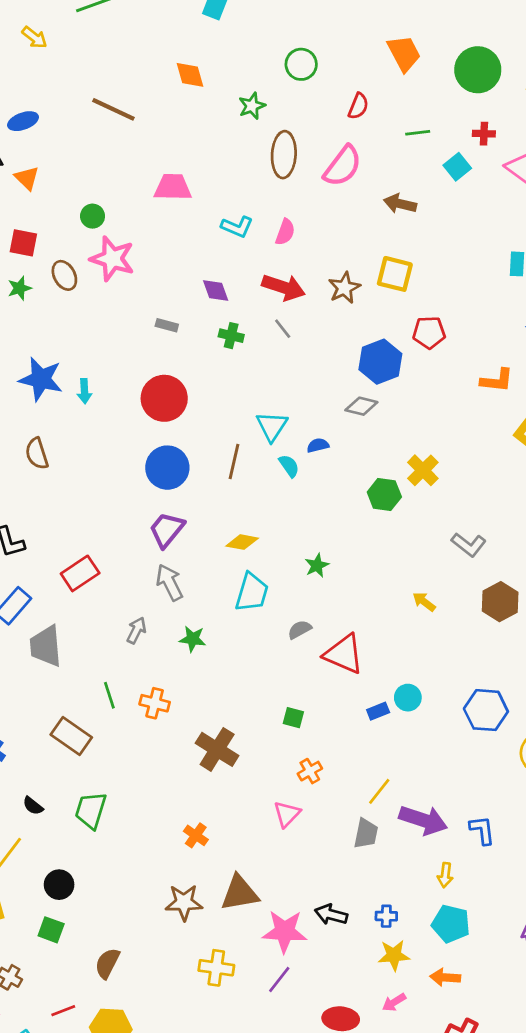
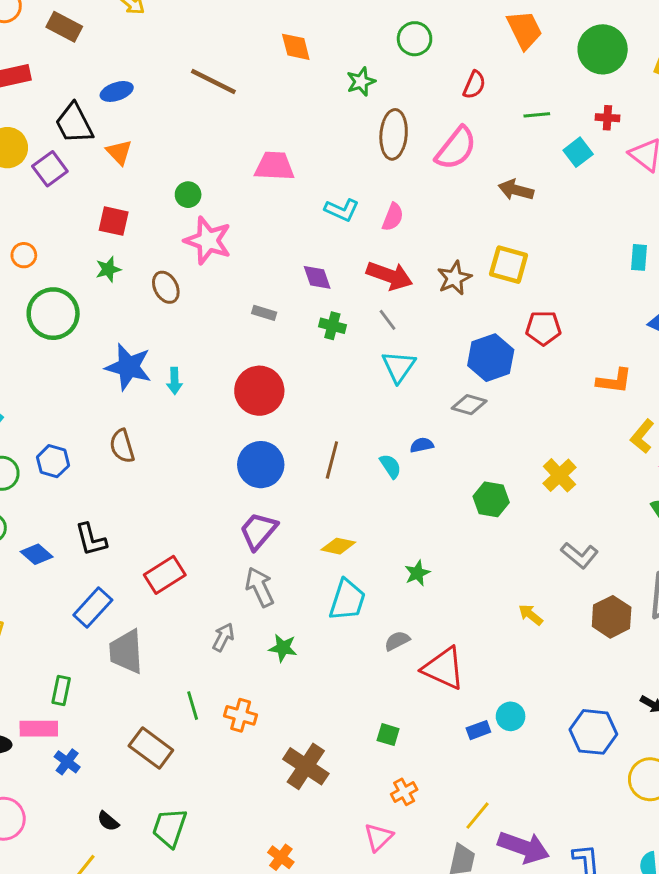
brown ellipse: (64, 275) -> (166, 287), moved
cyan triangle: (272, 426) -> (399, 366), moved
yellow cross: (423, 470) -> (559, 475), moved

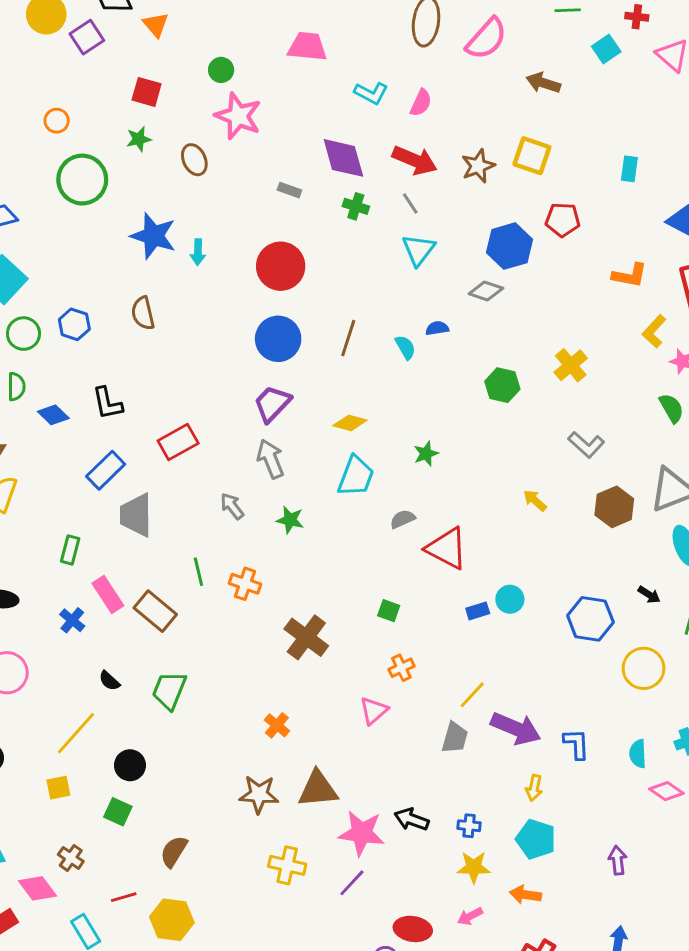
cyan rectangle: (639, 257) -> (629, 169), moved
purple diamond: (317, 277) -> (343, 158), size x1.6
gray arrow: (223, 637) -> (232, 506), turned -68
pink rectangle: (39, 729) -> (108, 594), moved, turned 54

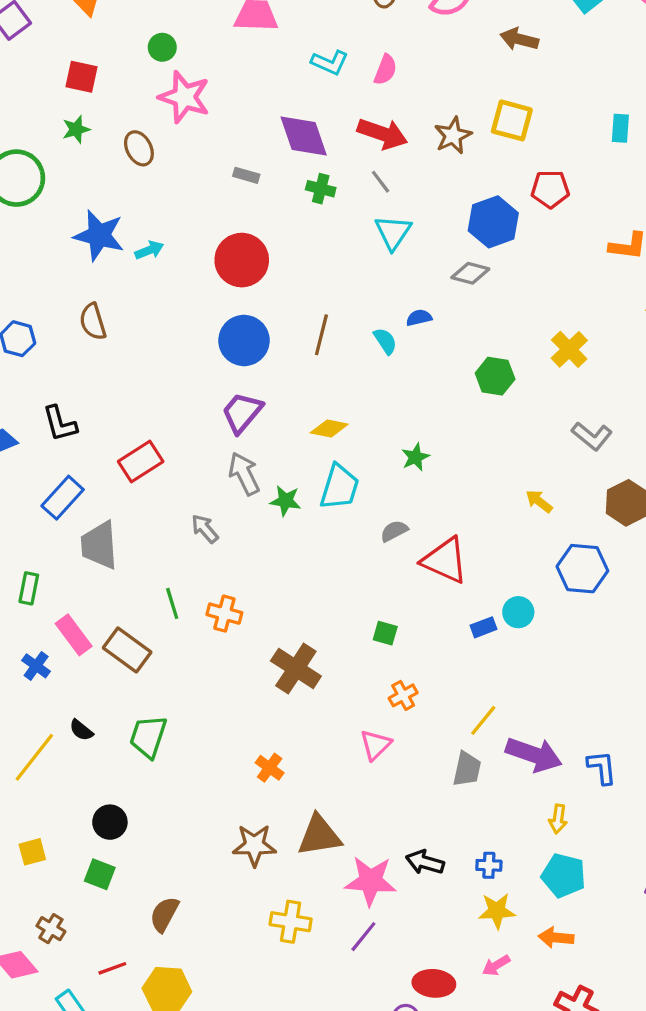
cyan arrow: (198, 252) -> (149, 250), turned -110
green star: (290, 520) -> (285, 501), moved
blue hexagon: (590, 619) -> (582, 569), moved
yellow line: (76, 733) -> (34, 757), moved

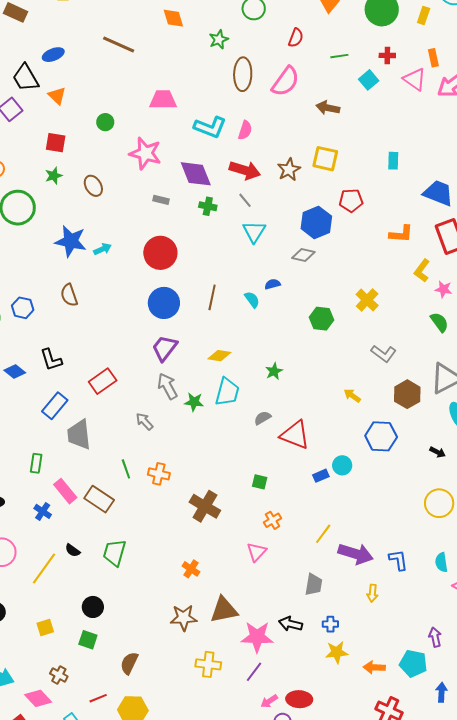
cyan L-shape: (330, 62) -> (210, 127), size x1.4
pink star: (184, 97) -> (145, 153), moved
gray trapezoid: (467, 769) -> (314, 585), moved
cyan pentagon: (564, 875) -> (413, 664), moved
pink arrow: (496, 965) -> (269, 701), moved

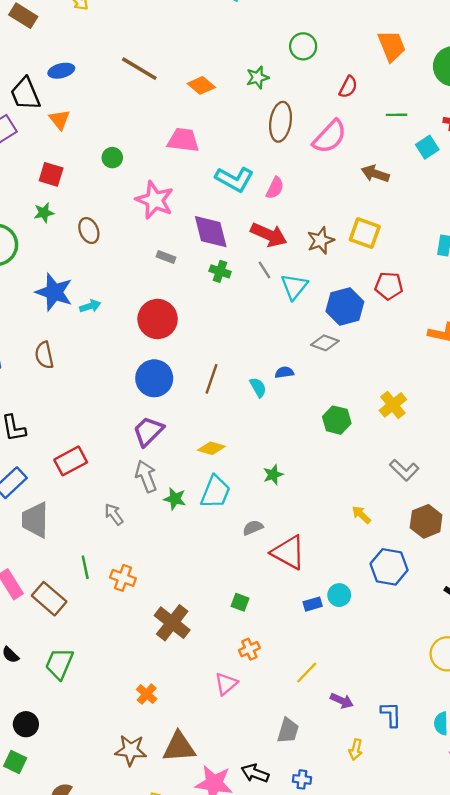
orange diamond: (173, 18) -> (201, 85), moved, turned -40
cyan triangle: (254, 232) -> (294, 287), moved
purple arrow: (356, 554) -> (342, 701), size x0.6

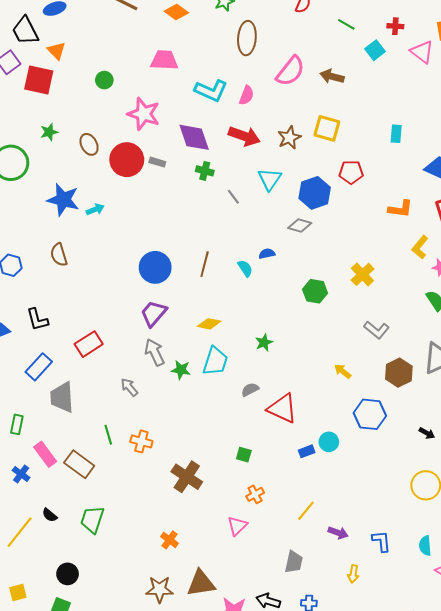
green line: (396, 115) -> (346, 24), turned 36
pink semicircle: (330, 137) -> (290, 71), moved
red square: (51, 174) -> (39, 80), moved, size x1.4
gray line: (264, 270) -> (233, 197), moved
red circle: (158, 319) -> (127, 160), moved

